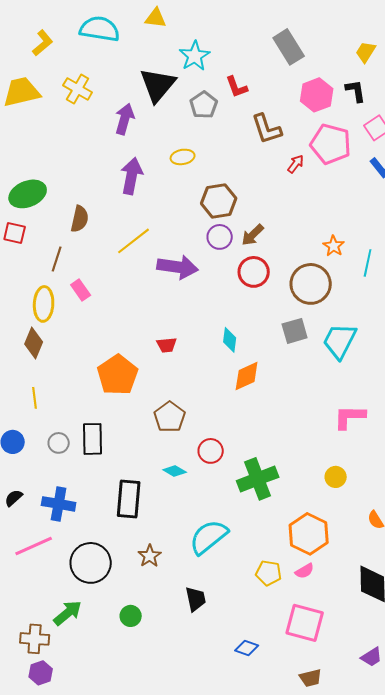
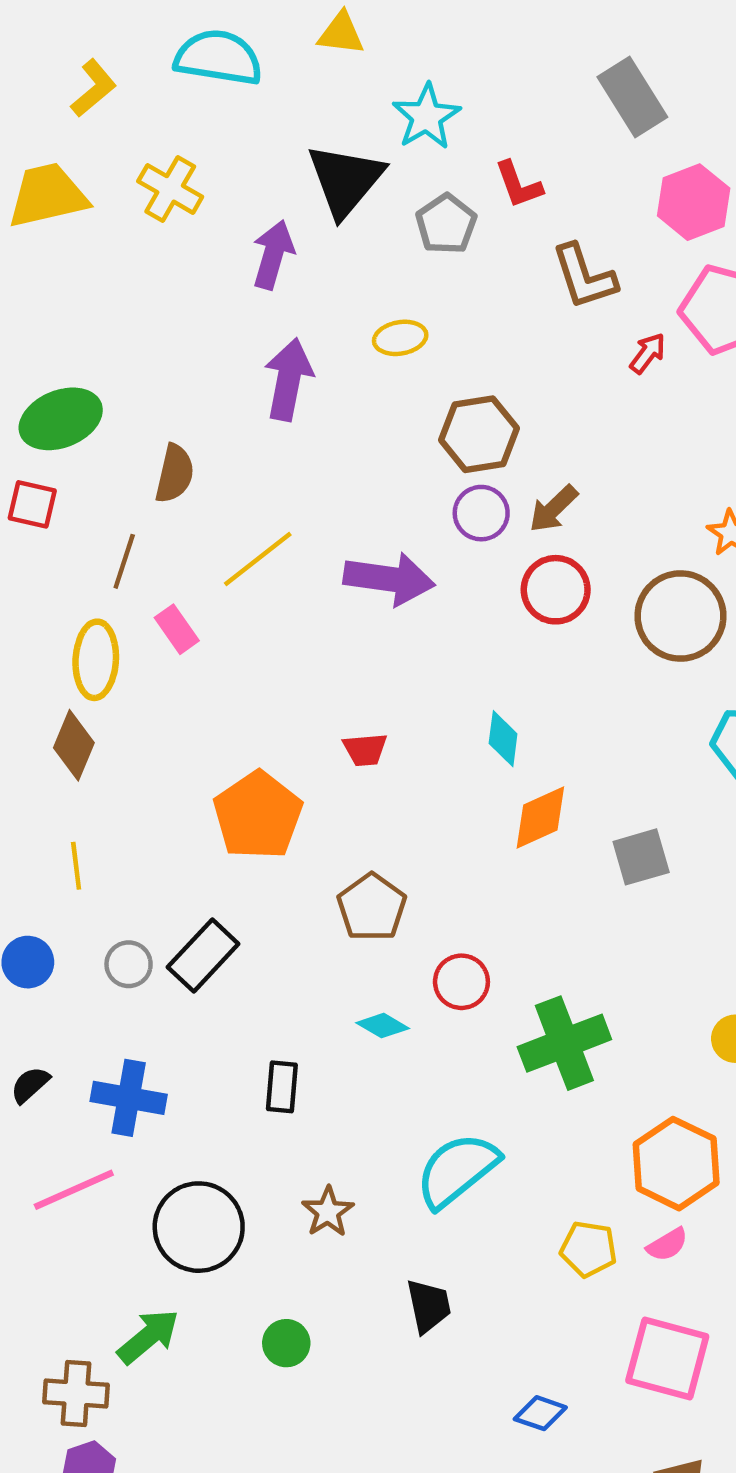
yellow line: (134, 241) -> (258, 559), moved
gray square: (295, 331) -> (641, 857), moved
black rectangle: (93, 439) -> (203, 955), turned 44
black rectangle: (129, 499) -> (282, 1087), size x0.6

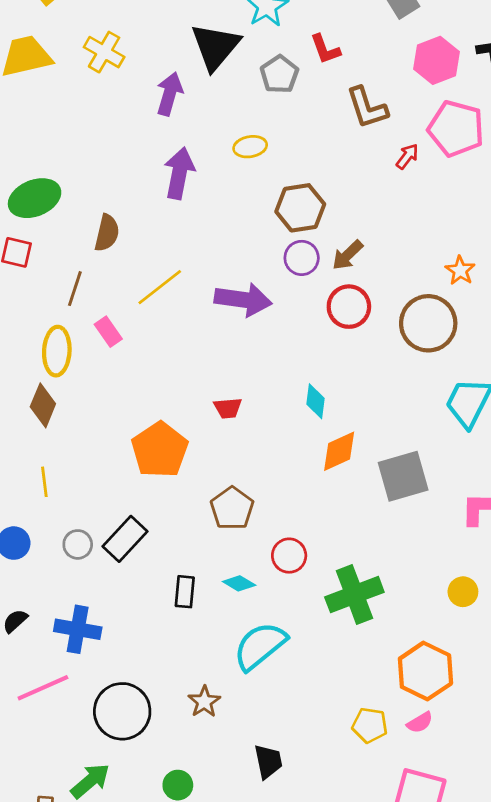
gray square: (641, 857) -> (403, 476), size x1.4
black rectangle: (282, 1087) -> (185, 592), moved
cyan semicircle: (457, 1170) -> (260, 646), moved

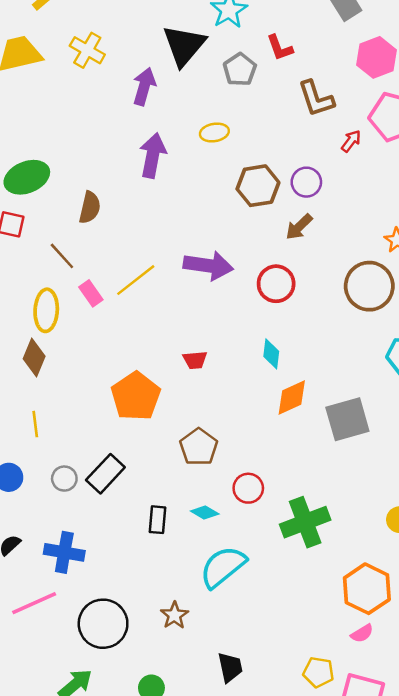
purple circle: (302, 258) -> (306, 182), moved
yellow line: (160, 287) -> (136, 280), moved
brown line: (75, 289) -> (62, 256), turned -60
red circle: (349, 307) -> (276, 284), moved
yellow pentagon: (370, 725) -> (318, 672), moved

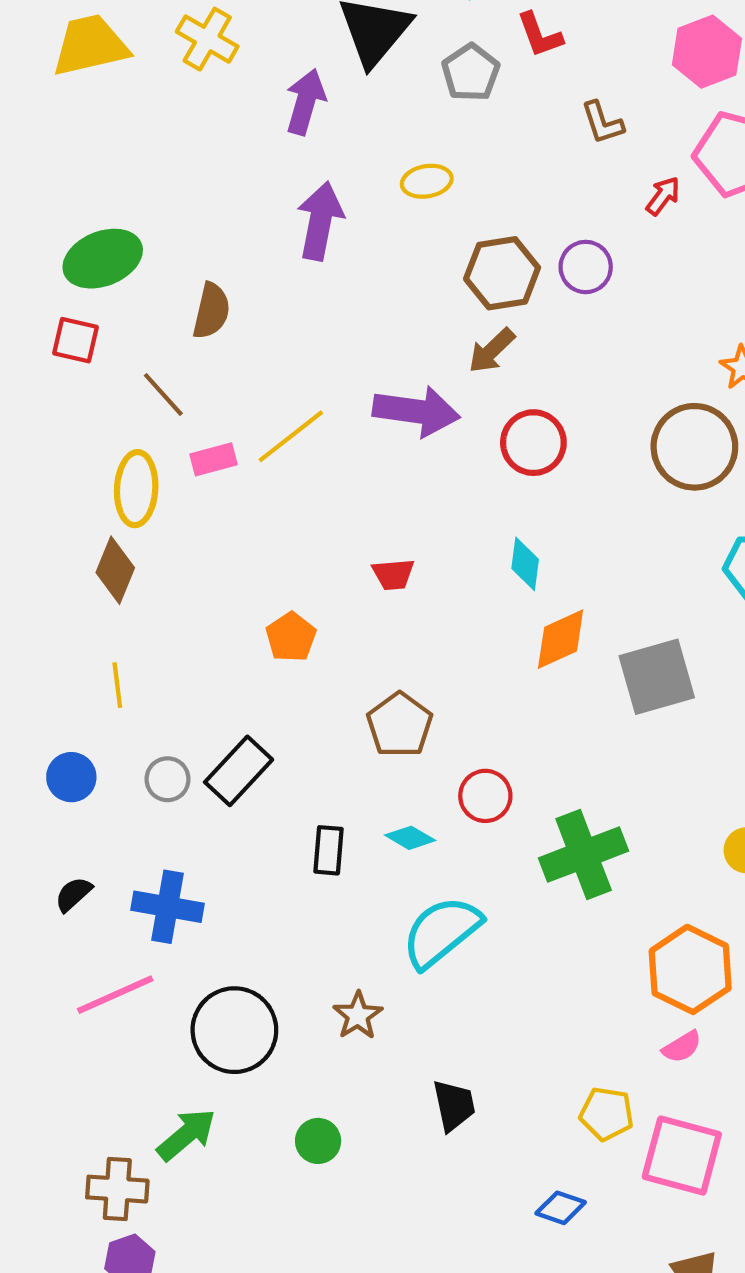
brown L-shape: (316, 99) -> (602, 123), size x0.7
brown arrow: (299, 227) -> (492, 351), moved
pink rectangle: (91, 293) -> (214, 459), turned -70
orange pentagon: (136, 396) -> (291, 637), size x0.6

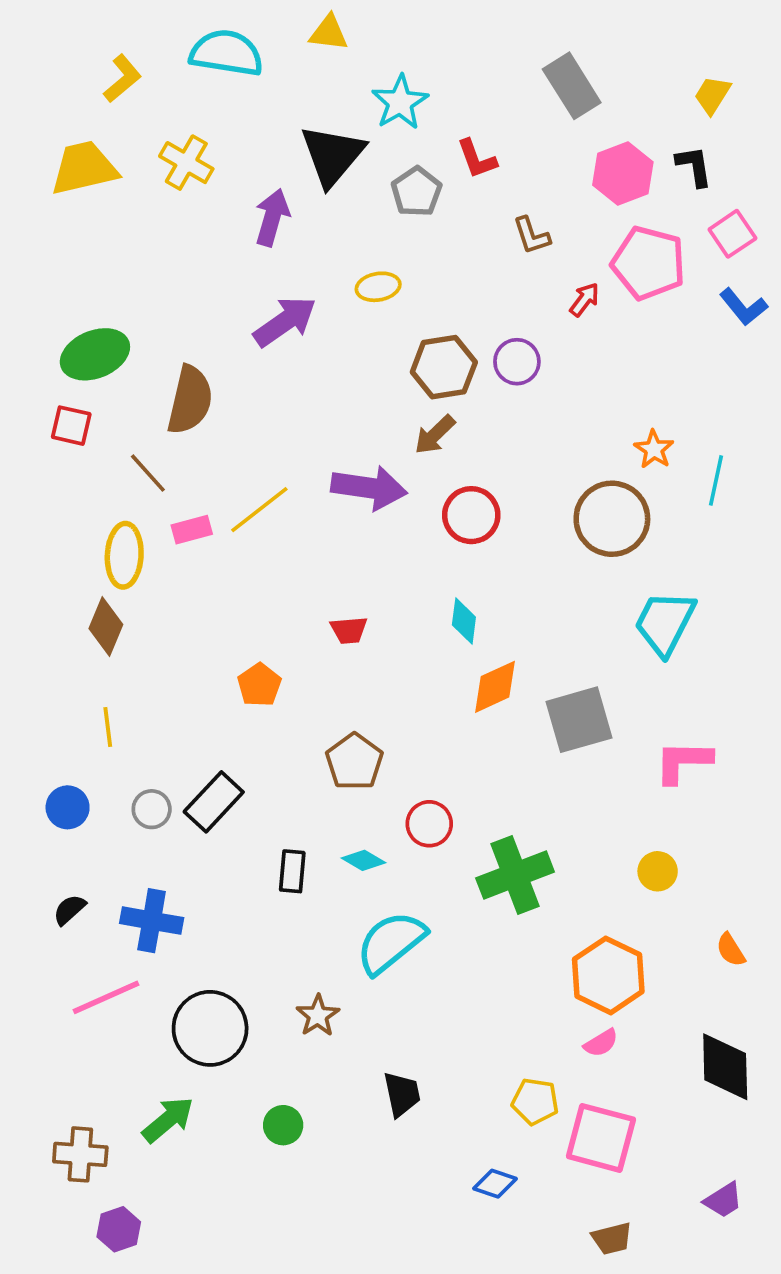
purple arrow: (320, 221) -> (285, 321), turned 44
brown semicircle: (211, 311) -> (190, 400), size x1.4
brown cross: (117, 1189) -> (80, 1154), moved

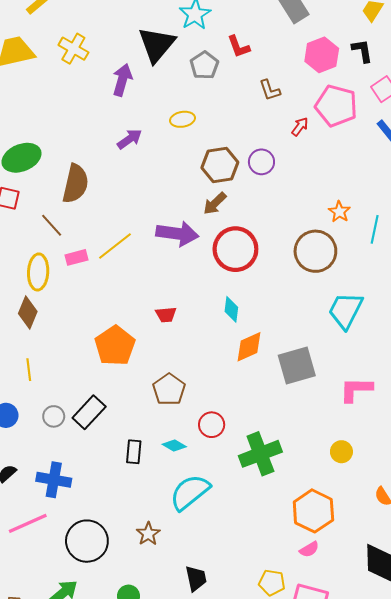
purple arrow: (285, 321) -> (130, 139), size x0.7
red circle: (471, 515) -> (235, 249), size x1.4
orange pentagon: (259, 685) -> (115, 346), size x1.6

